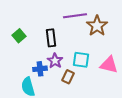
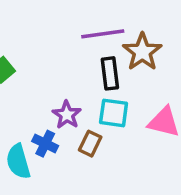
black rectangle: (51, 38) -> (110, 73), moved
blue cross: (40, 69) -> (45, 144), moved, turned 32

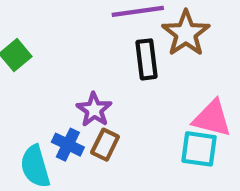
cyan square: (114, 113) -> (199, 149), moved
brown rectangle: (90, 144) -> (105, 145), moved

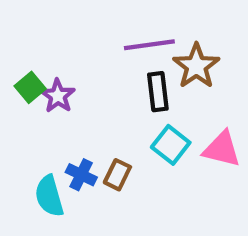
purple star: (94, 110) -> (58, 96), moved
cyan square: (199, 149) -> (171, 145), moved, turned 30

